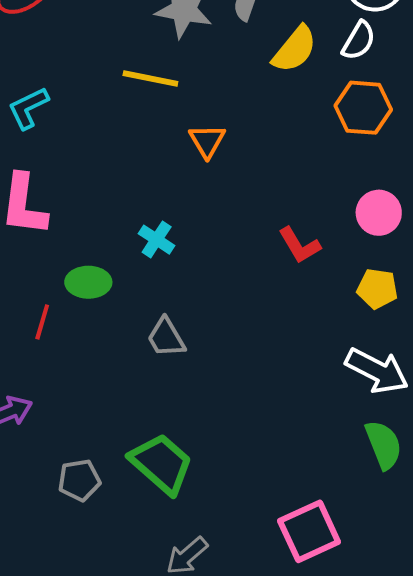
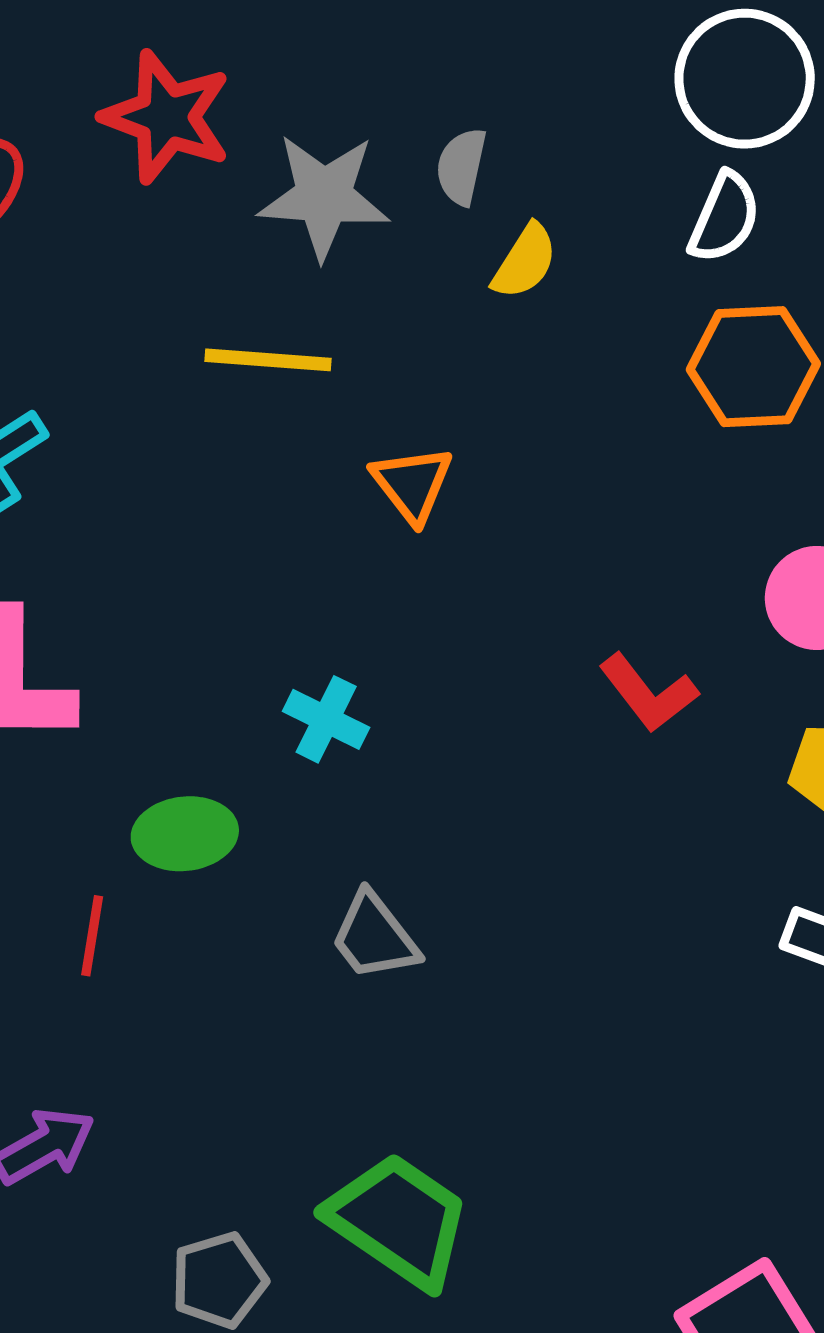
yellow semicircle: (295, 49) -> (525, 261), moved, size x0.7

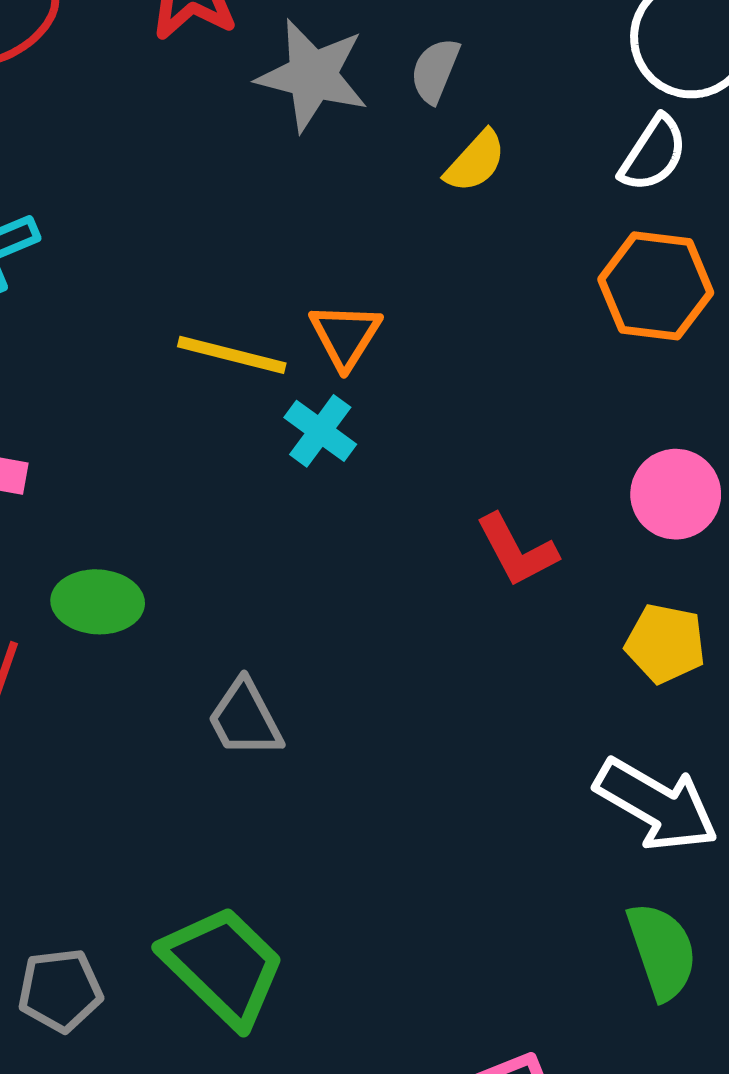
yellow line: (268, 360) -> (232, 355), moved
cyan cross: (326, 719) -> (320, 431), moved

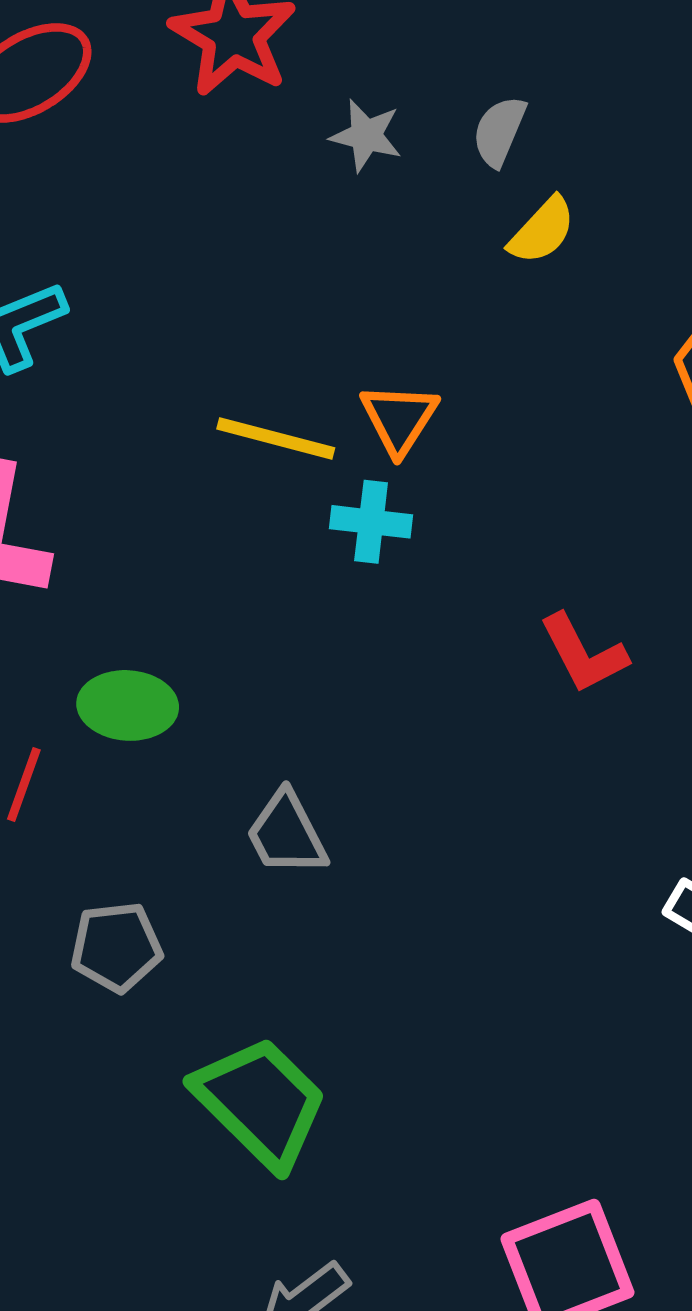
gray star: (312, 75) -> (366, 136), size x0.6
cyan cross: (320, 431) -> (371, 522), turned -30
gray pentagon: (60, 990) -> (116, 947), moved

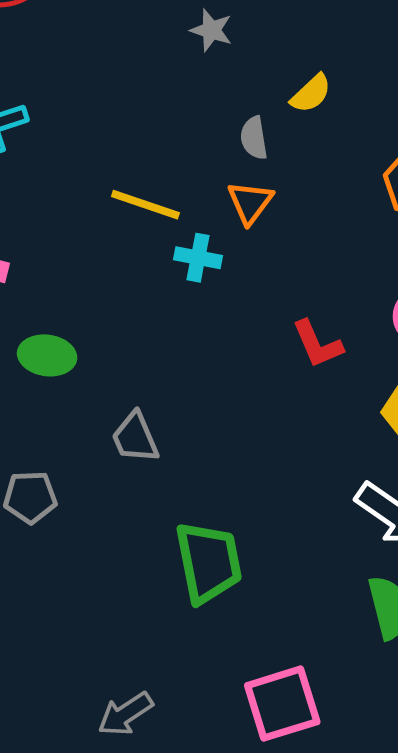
gray semicircle: (499, 131) -> (254, 138), moved, turned -36
orange triangle: (399, 419) -> (250, 202), moved
green trapezoid: (261, 1102) -> (209, 562), moved, turned 30

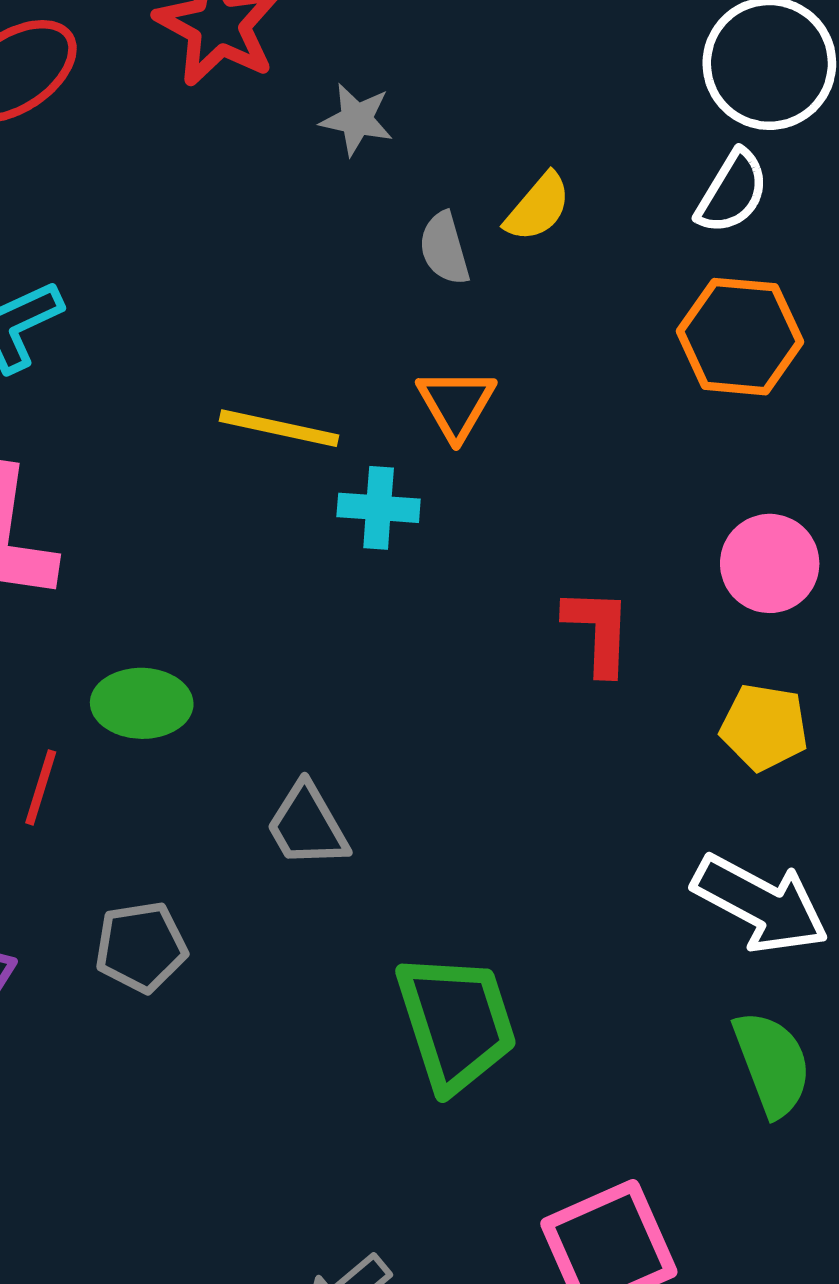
gray semicircle: (254, 138) -> (444, 248), moved
red L-shape: (317, 344) -> (598, 631), turned -148

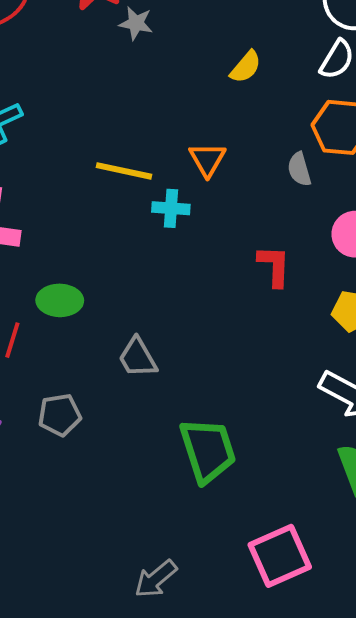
gray star: (357, 119) -> (136, 23), moved
gray semicircle: (444, 248) -> (299, 169), moved

